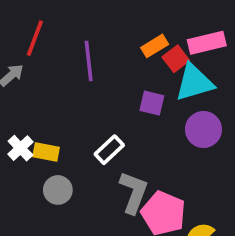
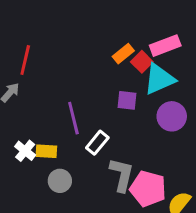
purple line: (89, 61) -> (73, 118), moved

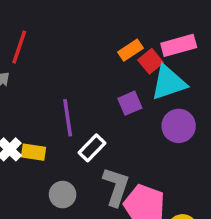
purple square: (127, 100) -> (130, 103), turned -35
gray circle: (60, 181) -> (63, 195), moved

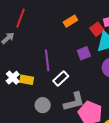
orange rectangle: (131, 50) -> (70, 21), moved
gray L-shape: (116, 187) -> (74, 102), turned 55

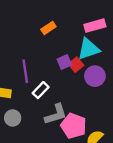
red square: (97, 29) -> (76, 65), moved
gray circle: (43, 105) -> (13, 118), moved

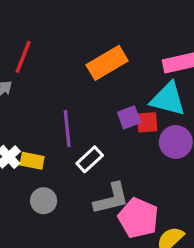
orange rectangle: (48, 28) -> (107, 63), size x1.6
cyan triangle: (88, 49) -> (168, 99), turned 30
red square: (76, 65) -> (147, 122), turned 32

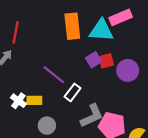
orange rectangle: (107, 63) -> (72, 26), turned -55
cyan triangle: (168, 99) -> (101, 30), moved
purple line: (67, 129) -> (54, 75), turned -35

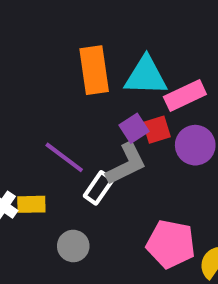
pink rectangle: (121, 17) -> (185, 95), moved
gray L-shape: (92, 116) -> (126, 164), moved
gray circle: (47, 126) -> (73, 246), moved

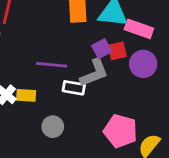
pink rectangle: (185, 95) -> (139, 29), turned 40
purple line: (64, 157) -> (52, 65), turned -36
white rectangle: (99, 188) -> (74, 88), turned 60

